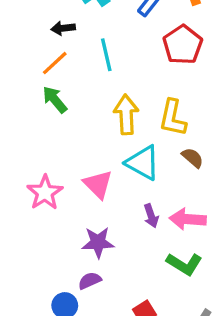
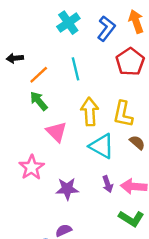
black arrow: (63, 28) -> (15, 58), moved
pink triangle: (98, 184) -> (56, 132), moved
purple star: (98, 242) -> (67, 189), moved

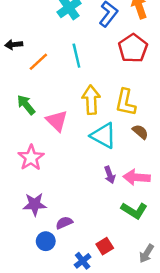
green arrow: (39, 101) -> (26, 105), moved
purple star: (67, 189) -> (35, 204), moved

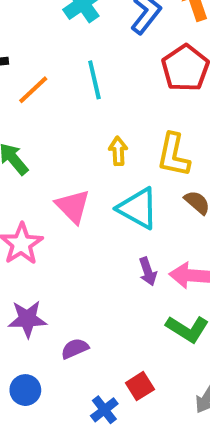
yellow arrow: (91, 100) -> (118, 151), size x0.6
pink triangle: (57, 121) -> (73, 206), moved
blue circle: (46, 241) -> (25, 390), moved

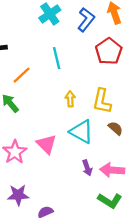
orange line: (33, 90) -> (22, 75), moved
pink triangle: (73, 206) -> (46, 144), moved

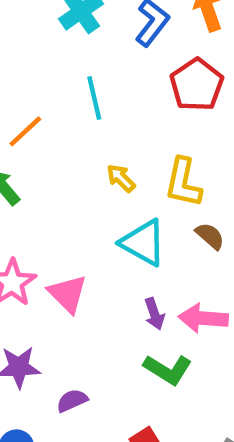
yellow arrow: (70, 99) -> (121, 178), turned -42
pink triangle: (46, 144) -> (68, 294), moved
green L-shape: (110, 201) -> (168, 369), moved

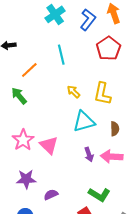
brown semicircle: (210, 236) -> (115, 129), moved, turned 48
cyan triangle: (143, 243) -> (84, 122), turned -45
green L-shape: (168, 369) -> (99, 195), moved

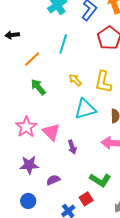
cyan line: (61, 55) -> (63, 44), turned 30
green arrow: (19, 96) -> (38, 87), moved
purple arrow: (89, 154) -> (72, 147), moved

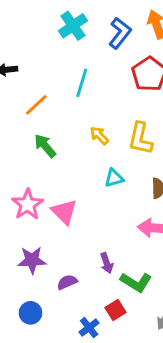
cyan triangle: (85, 109) -> (114, 178), size x0.6
purple arrow: (72, 147) -> (107, 263), moved

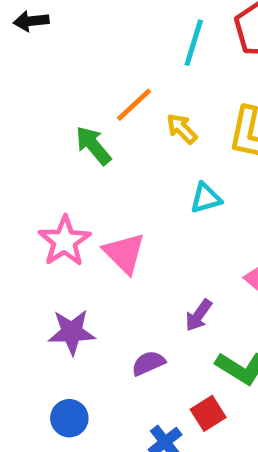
cyan line: (82, 83) -> (194, 43), moved
orange line: (36, 105) -> (134, 105), moved
purple arrow: (107, 263) -> (199, 315), moved, turned 54
purple semicircle: (67, 282) -> (148, 363), moved

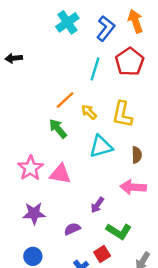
green arrow: (93, 145) -> (58, 129), moved
cyan triangle: (206, 198) -> (101, 147), size x1.5
pink triangle: (124, 253) -> (60, 174), turned -35

